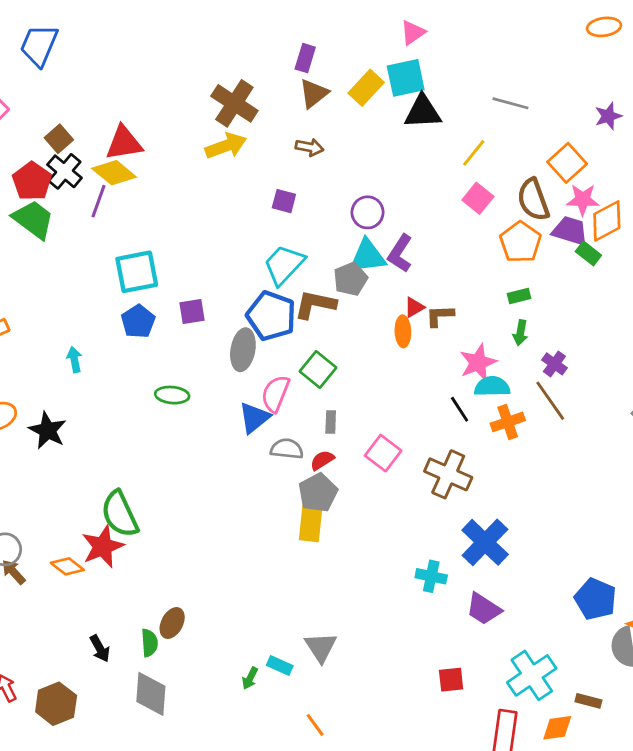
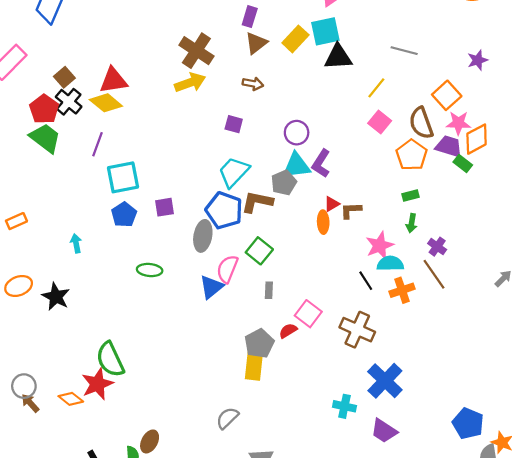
purple line: (98, 201) -> (97, 144), moved
gray semicircle: (287, 449) -> (227, 418), moved, turned -50
red semicircle: (322, 460) -> (288, 331), moved

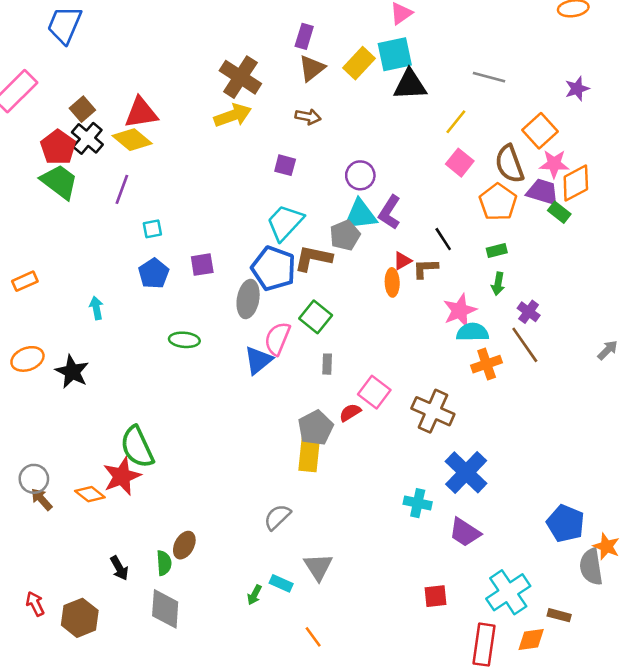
cyan square: (123, 177) -> (152, 229), size x0.5
black line: (366, 281) -> (443, 239), moved

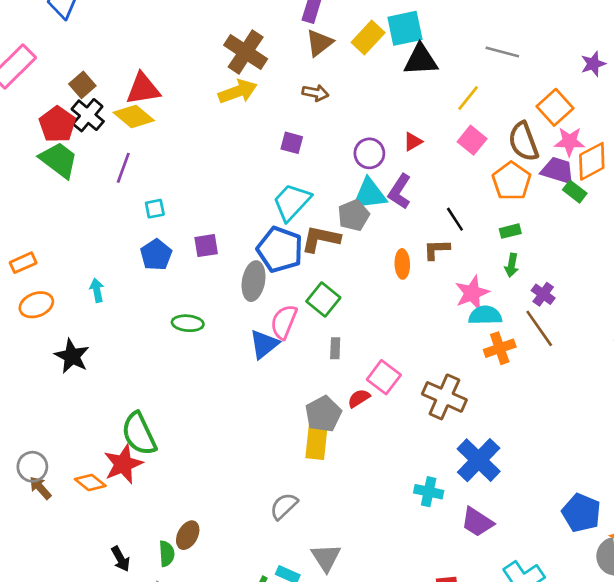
red triangle: (402, 261) -> (413, 142), moved
orange ellipse: (27, 359) -> (36, 305), moved

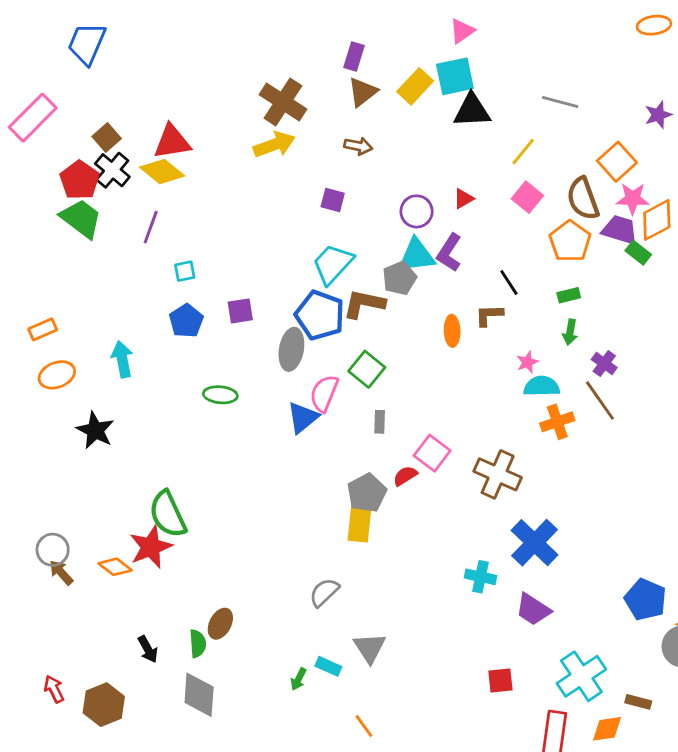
cyan arrow: (97, 290) -> (122, 359), size x1.4
pink star: (472, 293) -> (527, 362), size x0.6

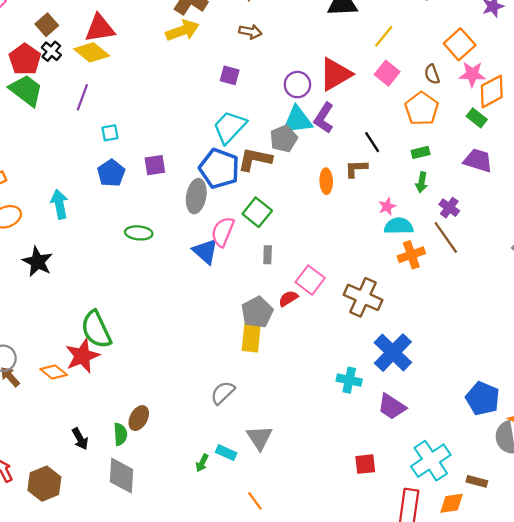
black cross: (112, 170) -> (51, 51), size x0.7
red triangle: (463, 199) -> (335, 74), size x2.0
brown semicircle: (583, 199) -> (432, 74), size x0.6
purple trapezoid: (620, 230) -> (478, 160), moved
blue triangle: (303, 418) -> (205, 251), turned -40

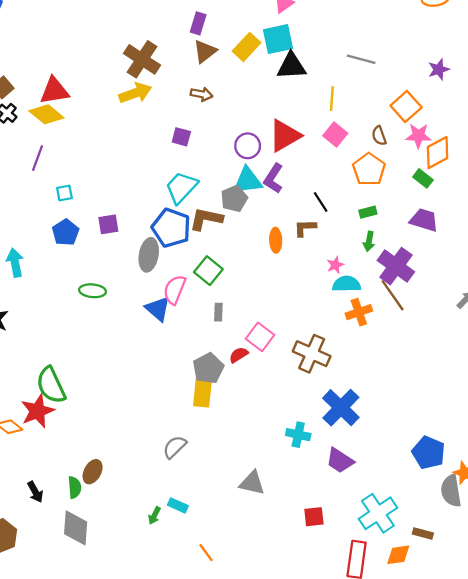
yellow line: (384, 36) -> (332, 99), turned -35
purple cross: (449, 208) -> (396, 266), size x1.8
gray triangle: (259, 438) -> (252, 483), moved, turned -44

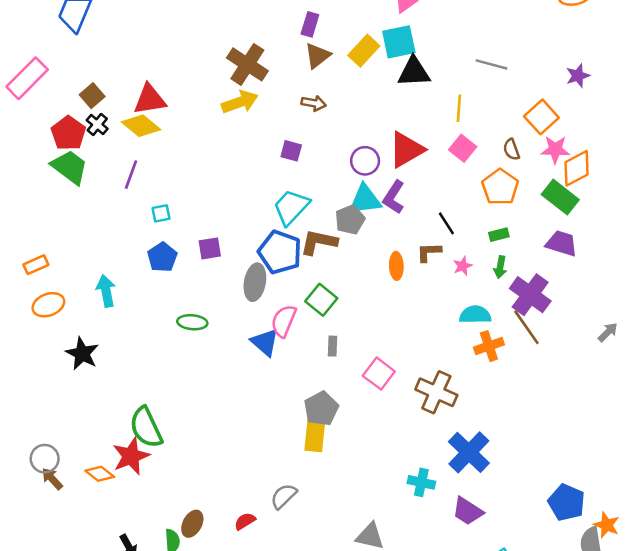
green rectangle: (423, 178) -> (560, 197), size x1.6
pink star: (335, 265) -> (463, 266), moved
red semicircle: (239, 355) -> (245, 521), moved

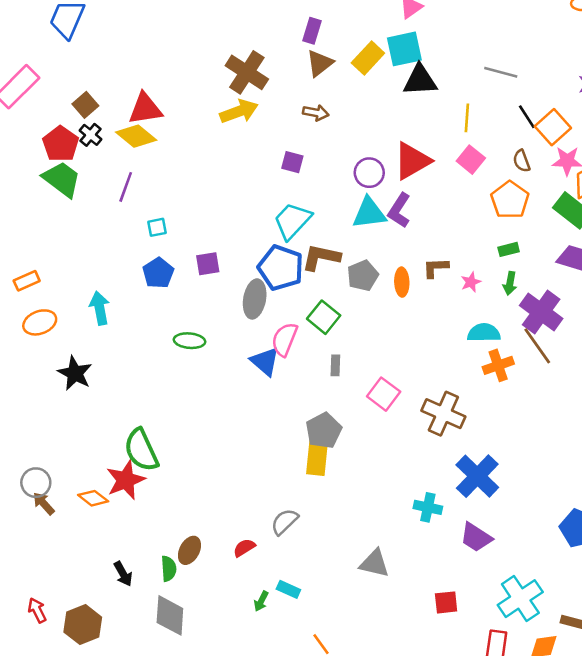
gray pentagon: (350, 220) -> (363, 276), moved
black line: (446, 223) -> (527, 117), moved

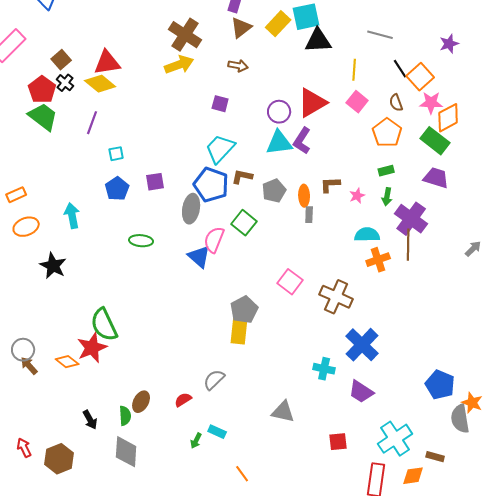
brown L-shape: (321, 257) -> (242, 177), size x0.7
brown line: (537, 346) -> (408, 245), turned 36
gray rectangle: (335, 365) -> (309, 215), moved

